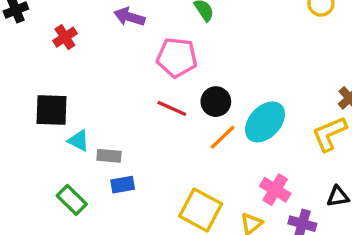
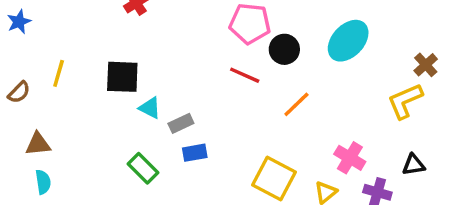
black circle: (216, 102) -> (284, 49), moved
cyan ellipse: (265, 122) -> (348, 41), moved
gray rectangle: (109, 156) -> (181, 123), turned -30

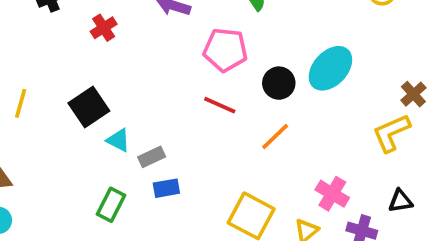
black circle: (284, 49) -> (279, 83), moved
black square: (122, 77) -> (89, 107), turned -36
green rectangle: (143, 168) -> (111, 205), turned 72

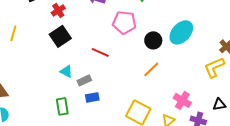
yellow line: (21, 103) -> (13, 33), moved
red line: (220, 105) -> (100, 52), moved
black square: (89, 107) -> (60, 36), moved
green rectangle: (111, 205) -> (62, 106), turned -36

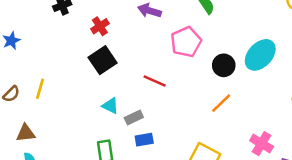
pink pentagon: (124, 22) -> (186, 42), turned -30
yellow line: (13, 33) -> (40, 89), moved

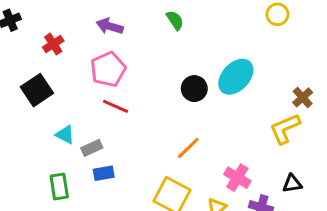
pink pentagon: (186, 42) -> (108, 69), moved
black square: (103, 60) -> (37, 90), moved
orange line: (221, 103) -> (188, 148), moved

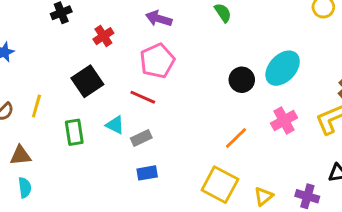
red line: (116, 106) -> (143, 97), moved
blue rectangle: (104, 173) -> (147, 173), moved
pink cross: (237, 178) -> (284, 121), moved, turned 30
green rectangle: (59, 187) -> (74, 132), moved

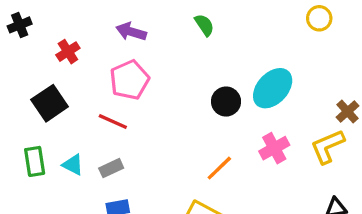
cyan triangle: (115, 125) -> (73, 165), moved

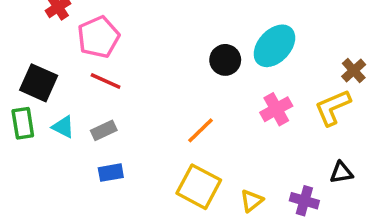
pink pentagon: (129, 80) -> (98, 37), moved
black square: (50, 103) -> (39, 83), moved, turned -32
orange line: (219, 168) -> (201, 130), moved

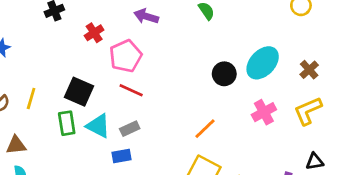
brown cross: (354, 70) -> (309, 70), moved
cyan triangle: (63, 127) -> (98, 126), size x1.4
blue rectangle: (111, 173) -> (121, 156), moved

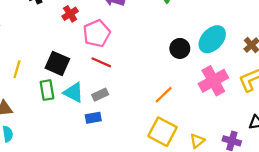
pink cross: (264, 112) -> (213, 81), size x1.4

